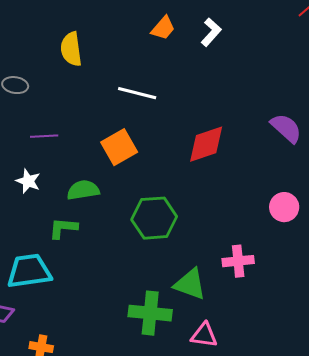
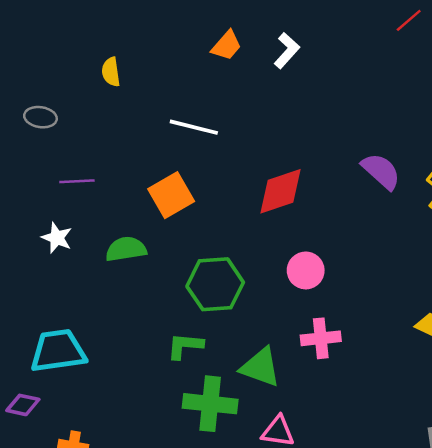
yellow semicircle: (71, 49) -> (111, 72), size x0.7
pink circle: (284, 207) -> (306, 270), moved
green L-shape: (63, 228) -> (185, 346), moved

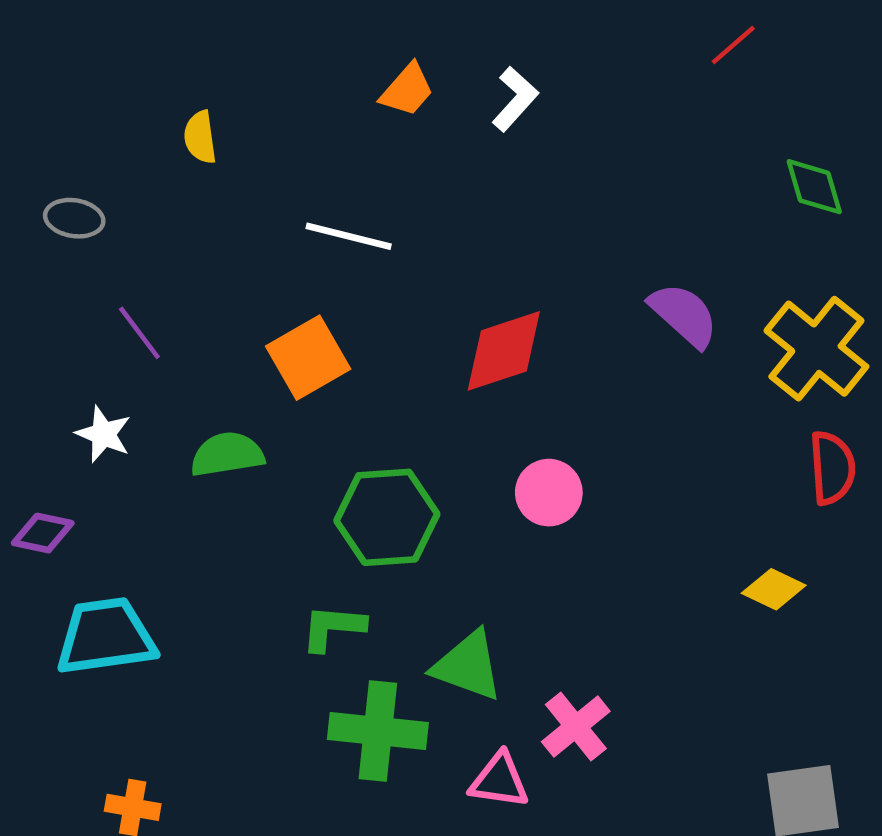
purple line: (77, 181) -> (139, 333), turned 56
pink cross: (321, 338) -> (576, 727), moved, turned -33
purple diamond: (23, 405) -> (43, 533), moved

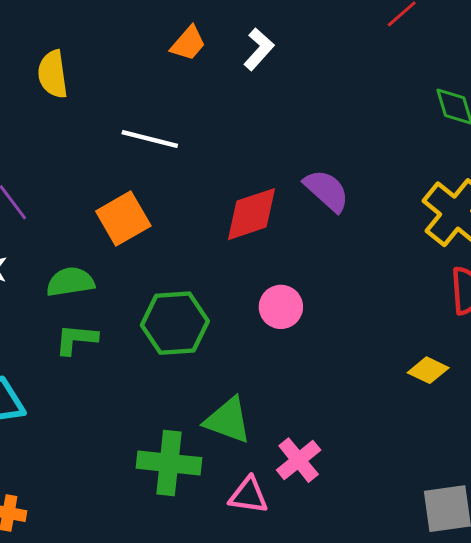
yellow semicircle: (200, 137) -> (53, 74), size x1.4
purple semicircle: (684, 315) -> (327, 191), moved
green L-shape: (333, 628) -> (76, 339), moved

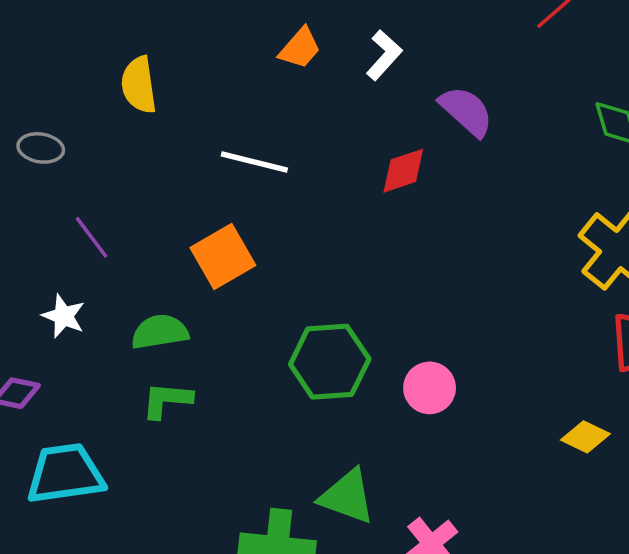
purple semicircle: (327, 191) -> (466, 111), moved
red diamond: (251, 214) -> (403, 171), moved, size x0.7
pink circle: (281, 307) -> (430, 388), moved
green hexagon: (175, 323) -> (330, 362), moved

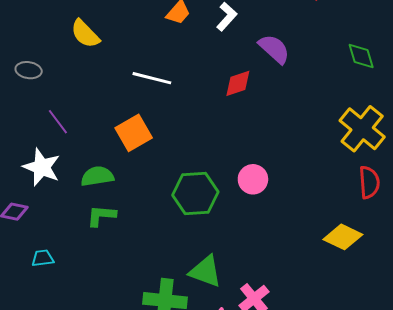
yellow semicircle: (139, 85) -> (85, 34), turned -36
white star: (63, 316) -> (42, 167), size x1.5
pink circle: (430, 388) -> (253, 179), moved
yellow diamond: (585, 437) -> (343, 237), size x1.4
cyan trapezoid: (65, 474) -> (43, 258), size x0.5

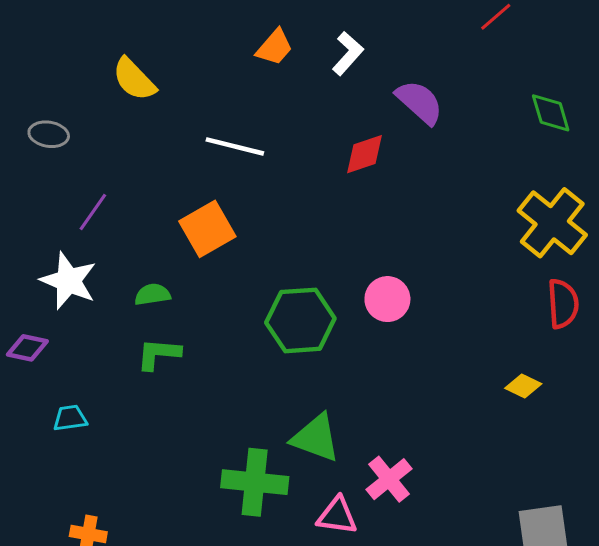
purple line: (58, 122) -> (93, 212), turned 72
green semicircle: (97, 176) -> (152, 294), size x0.7
yellow diamond: (343, 237) -> (523, 386), size x0.6

